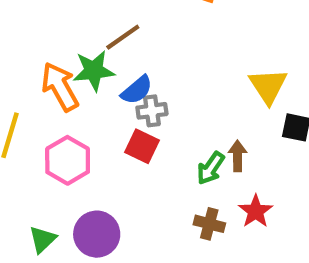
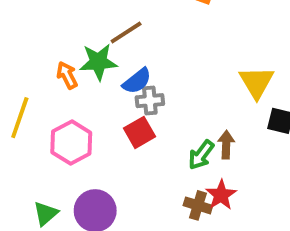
orange arrow: (60, 87) -> (67, 75), size x0.6
red square: (142, 146) -> (139, 132), turned 32
red star: (256, 211) -> (221, 195), moved

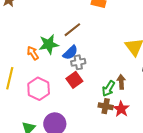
brown line: (126, 32) -> (72, 30), moved
brown cross: (198, 205) -> (106, 106), moved

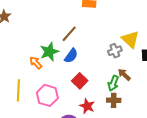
gray cross: (78, 62) -> (115, 51), moved
brown arrow: (121, 82) -> (124, 75), turned -32
red star: (121, 109) -> (87, 106), moved

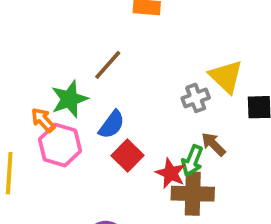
blue semicircle: (71, 56) -> (112, 125), moved
pink hexagon: (47, 95) -> (60, 145), moved
brown cross: (114, 100) -> (193, 194), size x1.5
red star: (87, 106) -> (171, 173), moved

